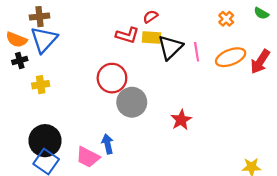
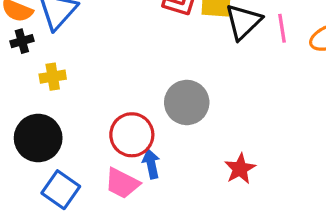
red circle: (112, 78) -> (132, 135), moved
red star: (181, 120) -> (240, 169), moved
black circle: (45, 141) -> (38, 138), moved

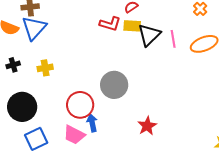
black cross: (22, 41) -> (13, 65), moved
yellow cross: (53, 77) -> (45, 68), moved
blue square: (61, 190) -> (36, 139), turned 30

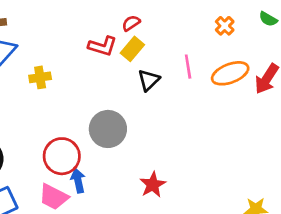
yellow rectangle: (132, 26) -> (132, 49), turned -54
black triangle: (149, 35) -> (149, 80), moved, size x0.7
yellow cross: (45, 68) -> (40, 77), moved

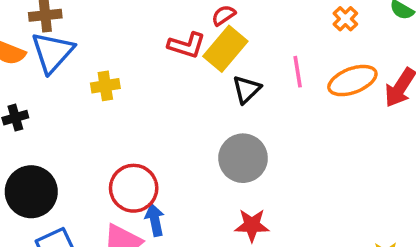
yellow rectangle: (132, 49) -> (225, 49), size x1.4
gray circle: (108, 129) -> (243, 158), moved
red star: (153, 185) -> (252, 225), turned 30

